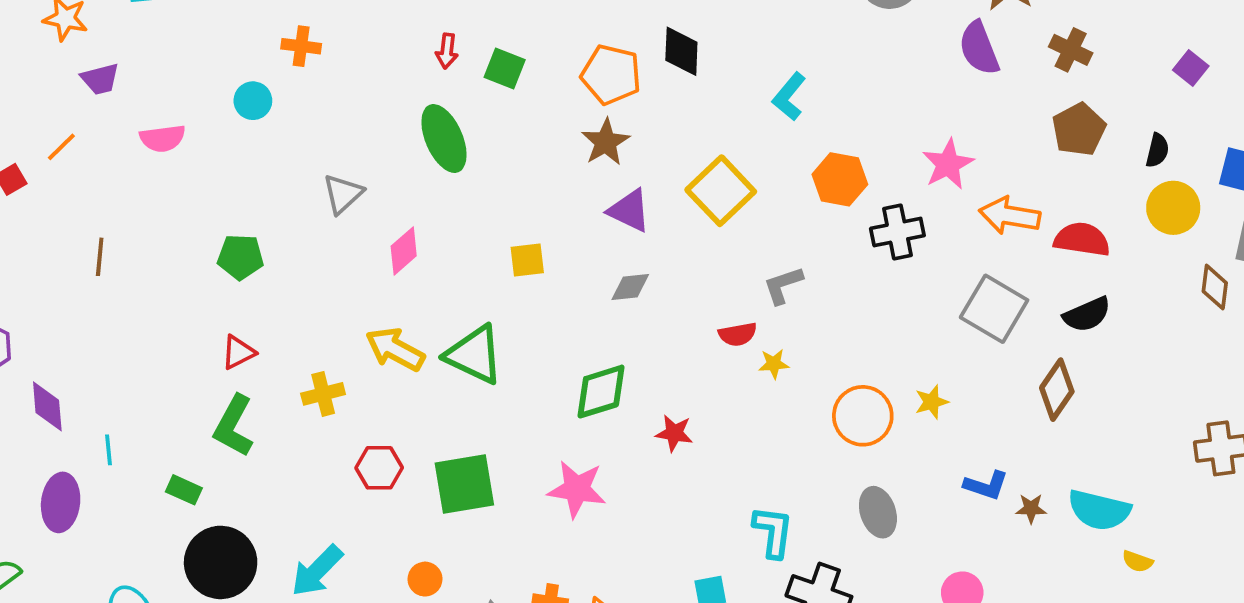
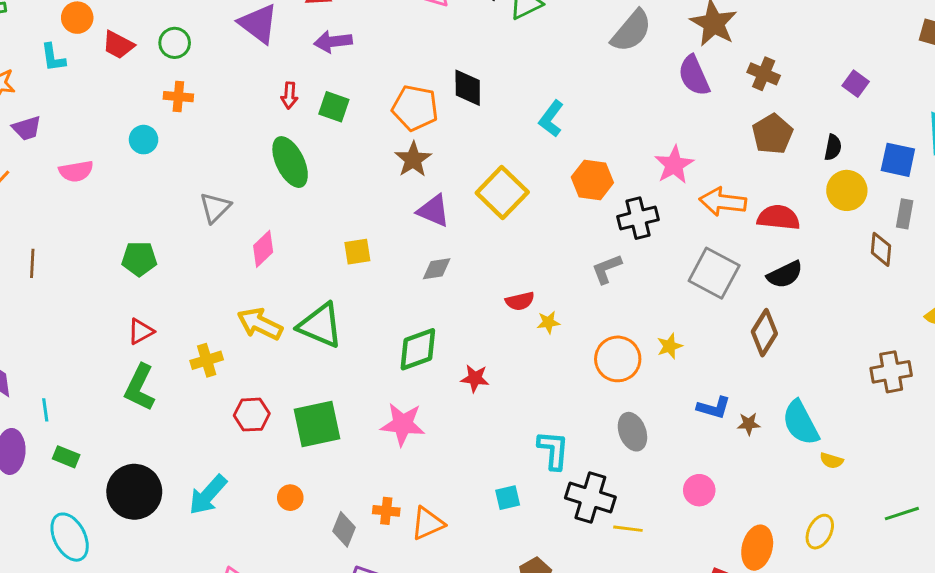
gray L-shape: (783, 285) -> (607, 269), moved
green rectangle: (184, 490) -> (66, 457), moved
cyan semicircle: (1099, 510) -> (801, 423), turned 51

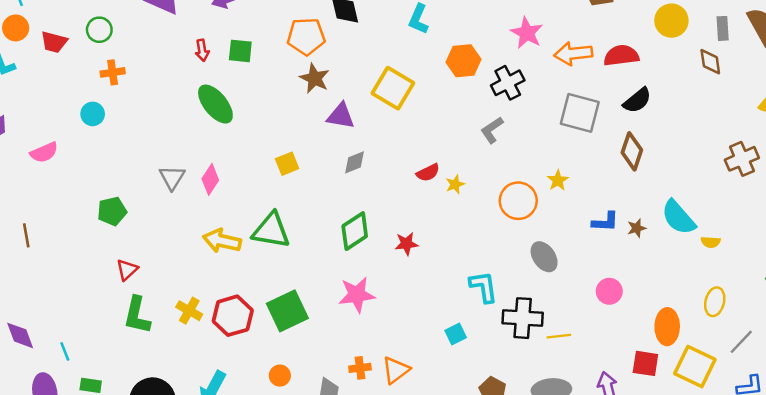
gray triangle: (215, 207) -> (172, 178), moved
yellow cross: (207, 360) -> (189, 311), moved, turned -30
red hexagon: (252, 415) -> (233, 316), size x1.4

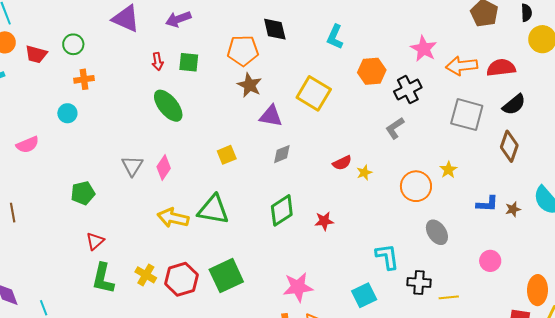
pink star: (357, 295) -> (298, 287), moved
black cross: (523, 318) -> (419, 282), size x0.7
cyan square: (456, 334) -> (364, 295), size x1.4

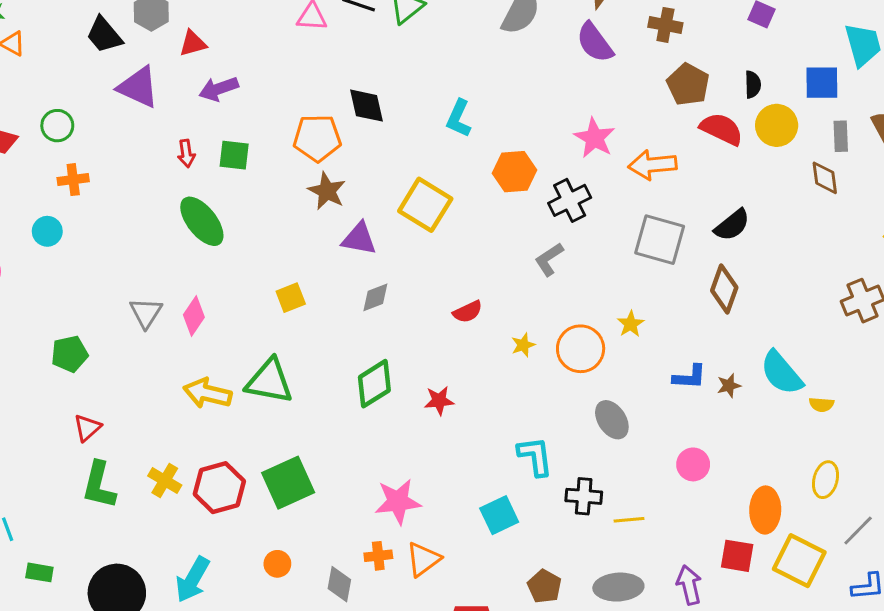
red semicircle: (501, 68) -> (721, 129), moved, turned 32
yellow star: (364, 173) -> (523, 345), moved

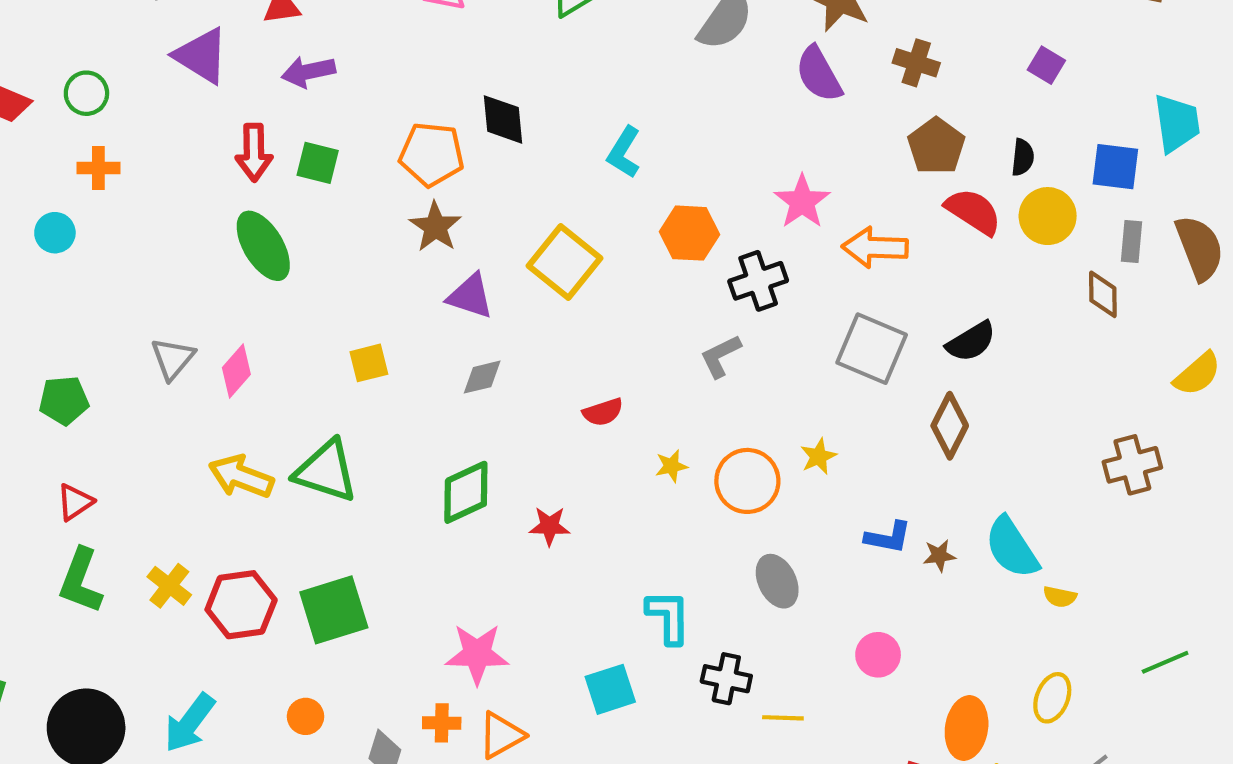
red arrow: (186, 153) -> (254, 152), size x1.5

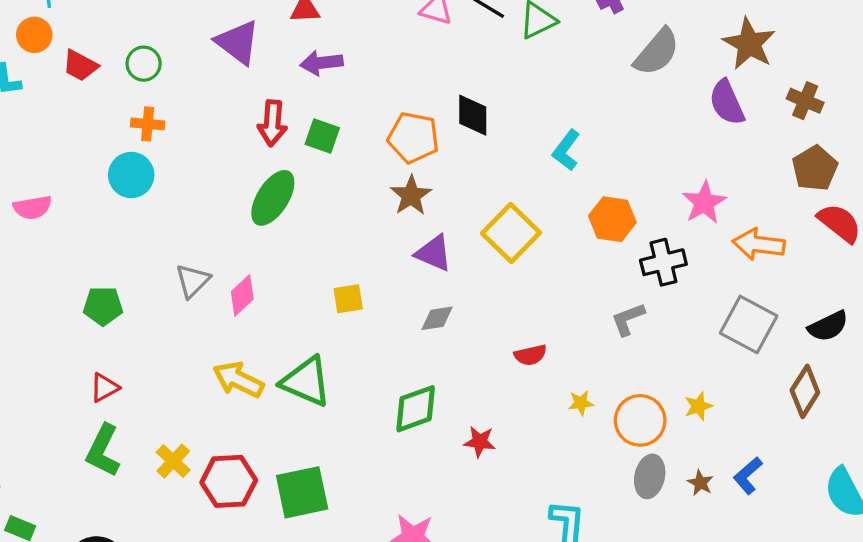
cyan circle: (55, 233) -> (131, 175), moved, size x1.4
green ellipse: (263, 246) -> (273, 198), turned 58
blue L-shape: (888, 537) -> (748, 476), turned 123
brown star: (939, 556) -> (700, 483), moved, turned 30
gray ellipse: (777, 581) -> (650, 476), moved, turned 33

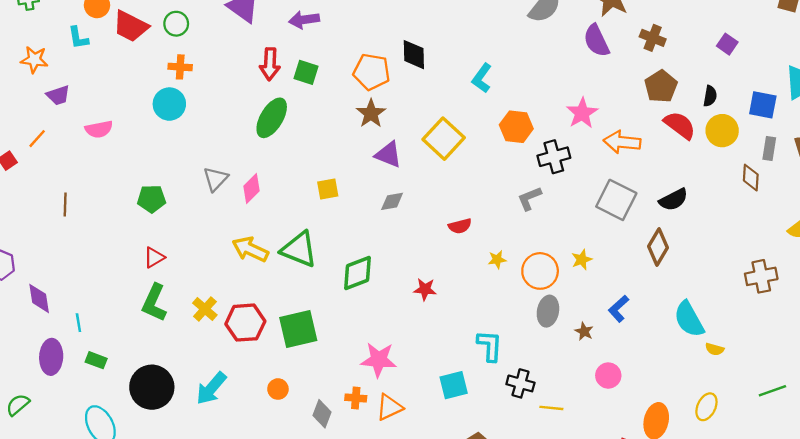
red trapezoid: (80, 66) -> (131, 26), size x1.4
green diamond: (416, 409) -> (357, 273), moved
brown star: (700, 483) -> (584, 331), moved

